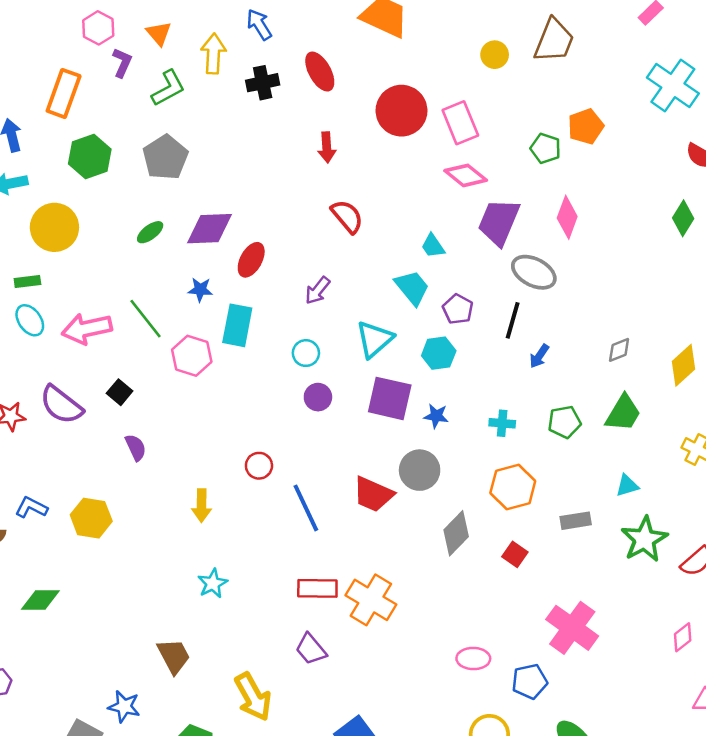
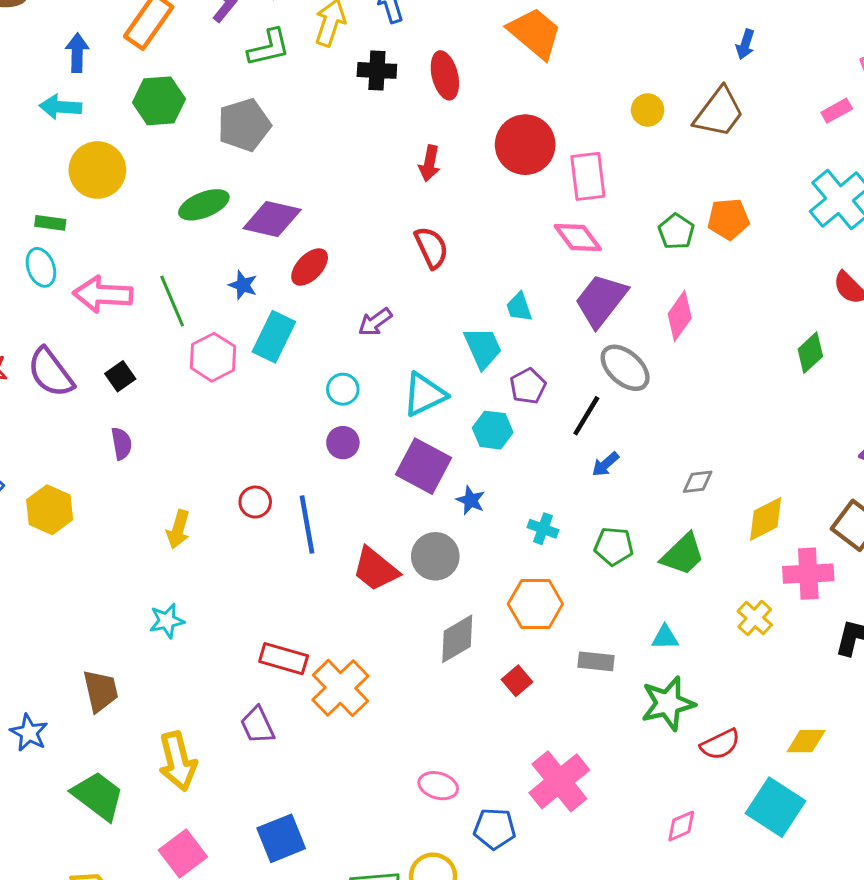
green ellipse: (150, 232) -> (204, 205), size x1.5
blue line: (306, 508) -> (307, 525), moved

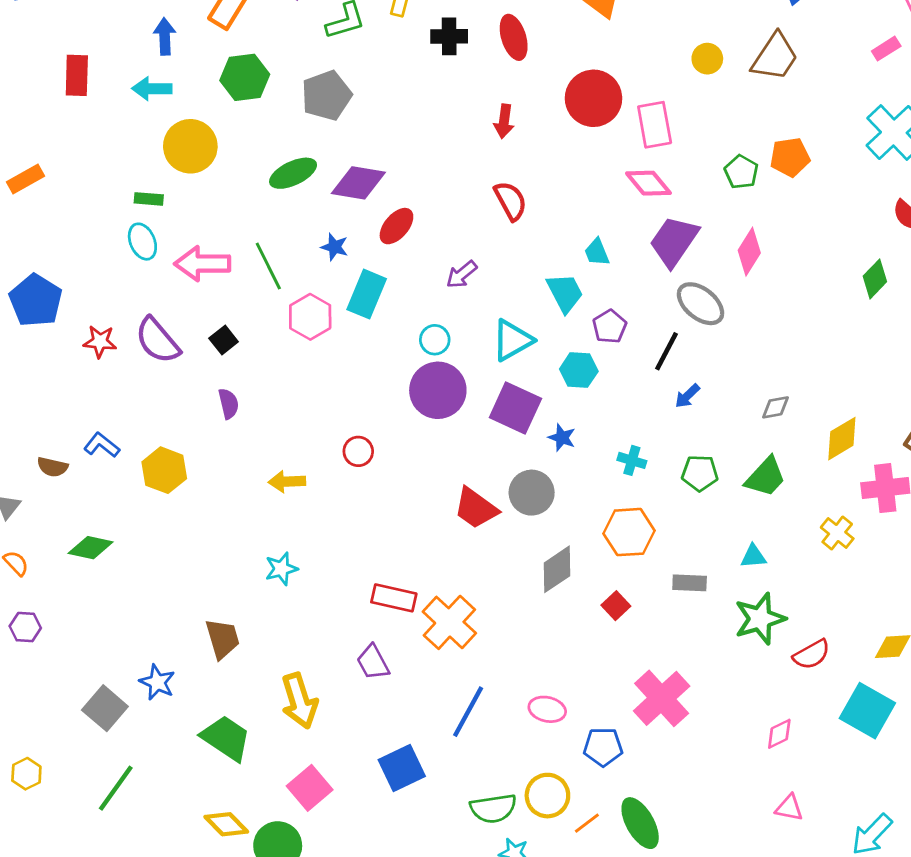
purple circle: (343, 443) -> (438, 390), size x1.8
blue line: (307, 525) -> (468, 712), moved, turned 42
yellow arrow: (178, 529) -> (287, 482), turned 75

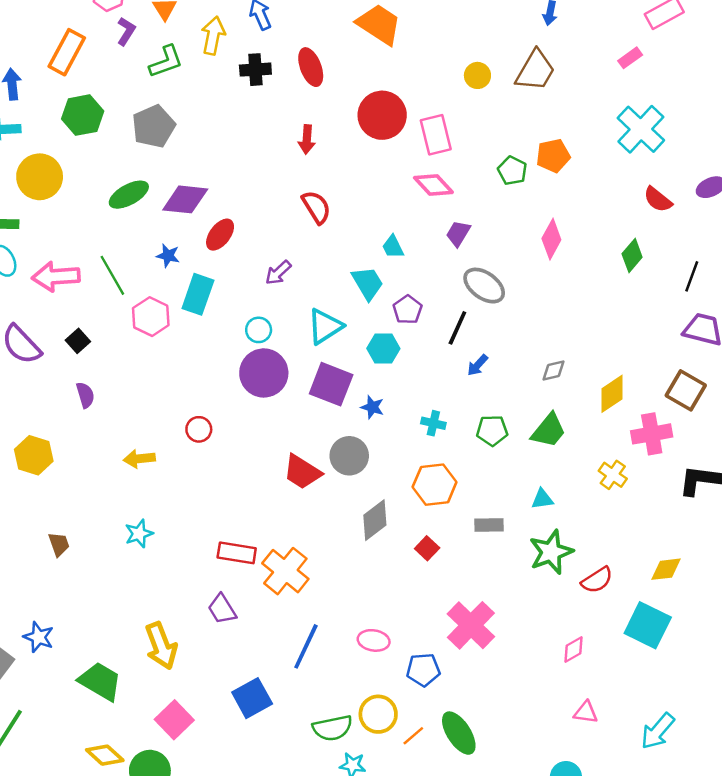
purple trapezoid: (674, 241) -> (458, 233), size x0.6
pink diamond: (749, 252) -> (551, 239), moved
brown trapezoid: (223, 639) -> (59, 544), moved, size x0.7

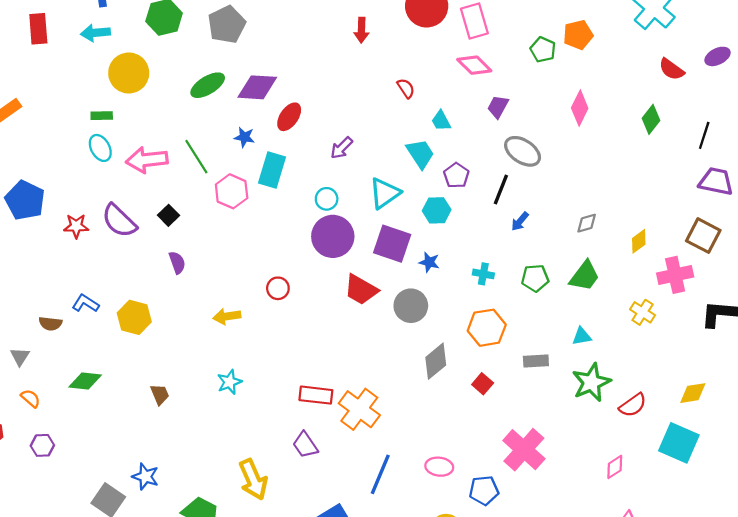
red semicircle: (316, 207) -> (406, 88), moved, size x0.7
yellow diamond: (612, 394) -> (639, 241), size x0.7
red trapezoid: (302, 472) -> (361, 290), moved

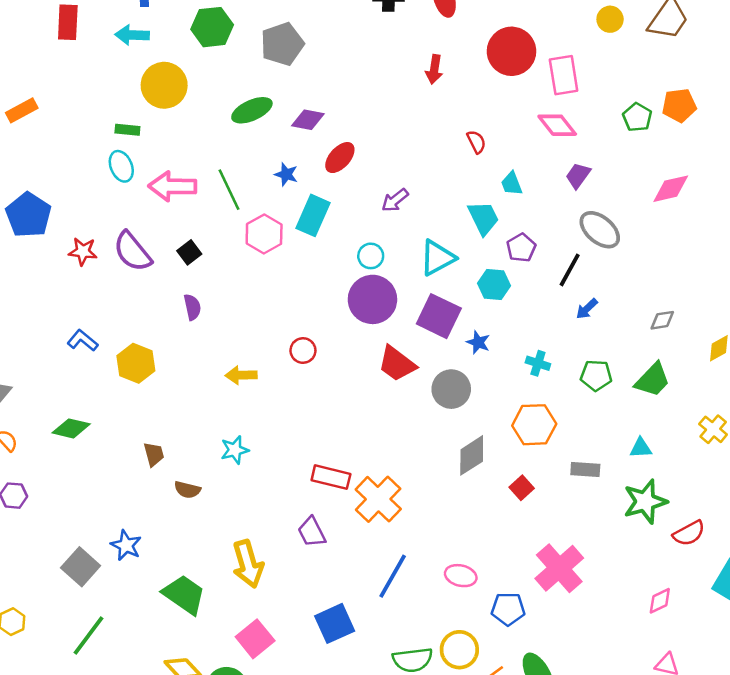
purple diamond: (257, 87) -> (308, 120), size x0.7
pink diamond: (580, 108) -> (671, 189), turned 44
brown semicircle: (50, 324) -> (187, 490), moved

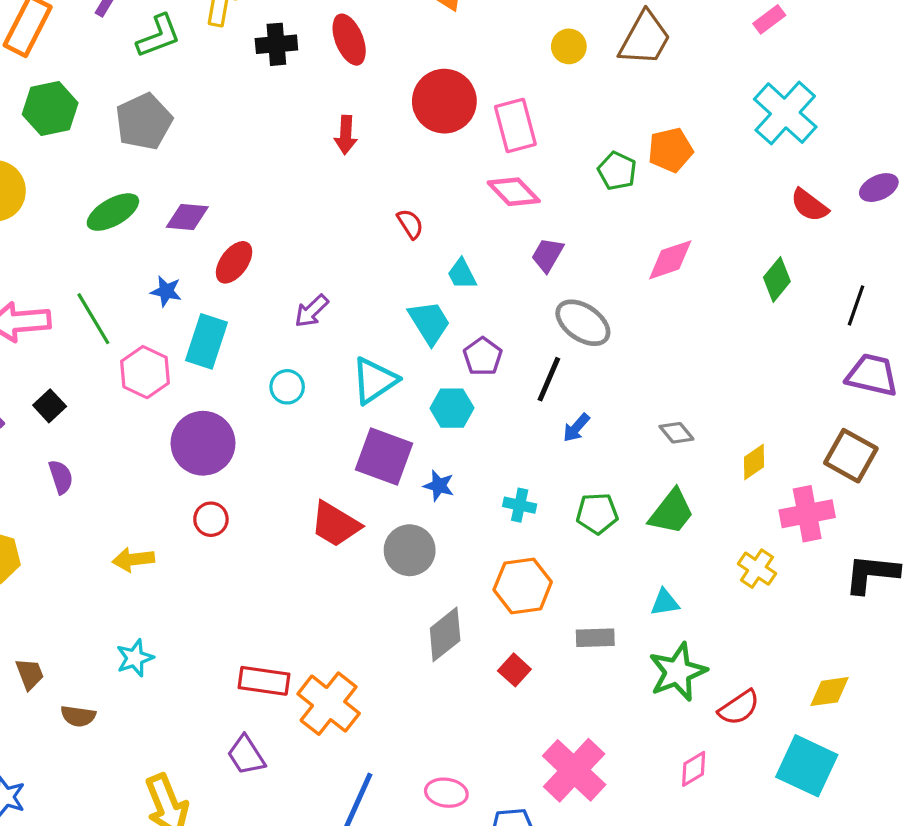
purple circle: (372, 299) -> (203, 443), moved
gray diamond: (662, 320) -> (676, 433), turned 65
pink diamond: (660, 601) -> (694, 769), moved

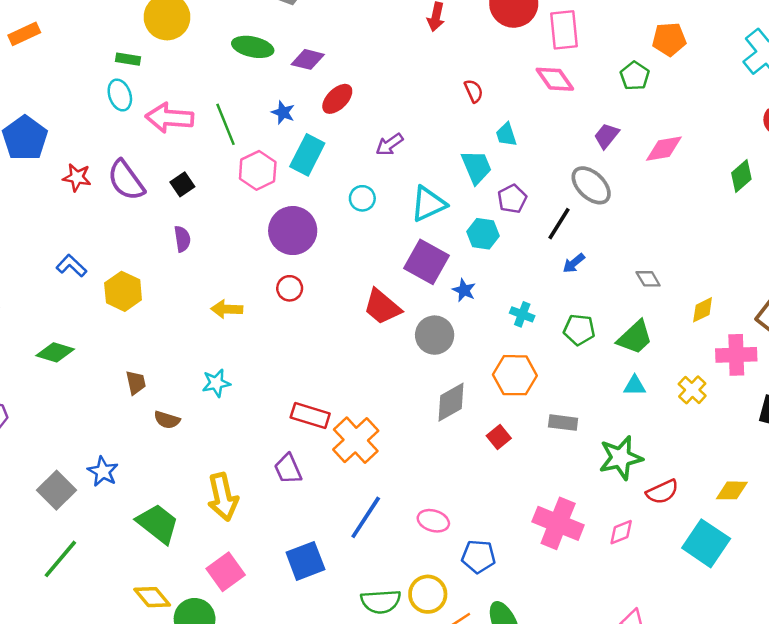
orange pentagon: (670, 150) -> (669, 39), moved
green ellipse: (113, 212) -> (253, 47), turned 33
purple trapezoid: (547, 255) -> (607, 136), moved
cyan triangle: (665, 602) -> (635, 386), moved
pink cross: (574, 770) -> (558, 523), moved, turned -30

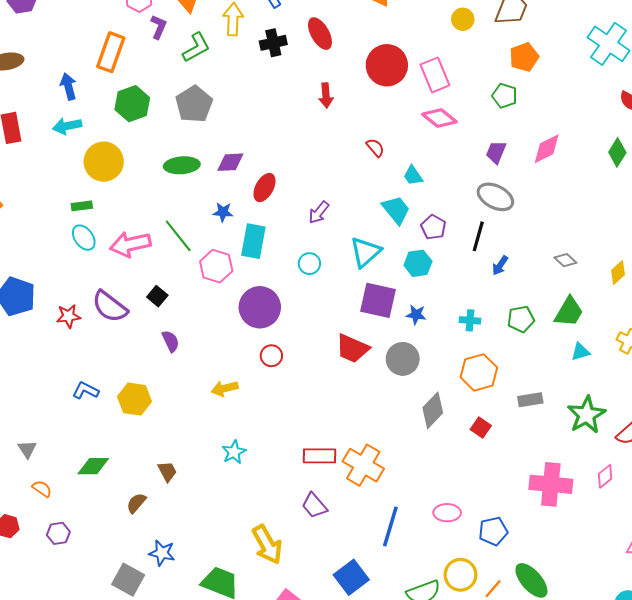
brown semicircle: (167, 420) -> (136, 503), moved, turned 130

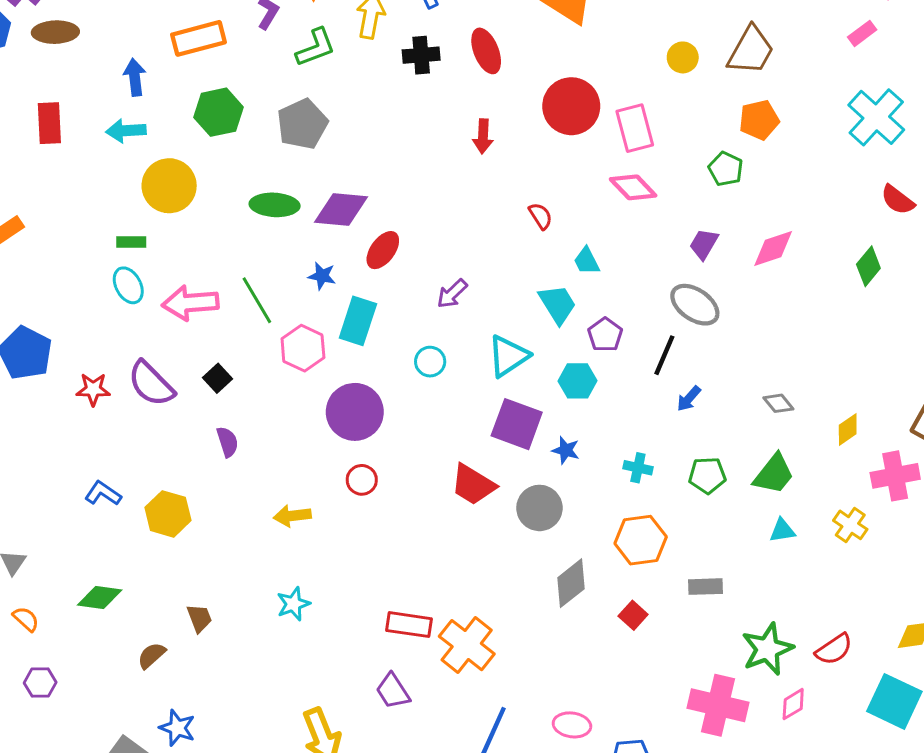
orange rectangle: (111, 52) -> (199, 38), turned 48
purple diamond: (230, 162) -> (341, 209), size x1.4
green star: (586, 415) -> (767, 649), moved

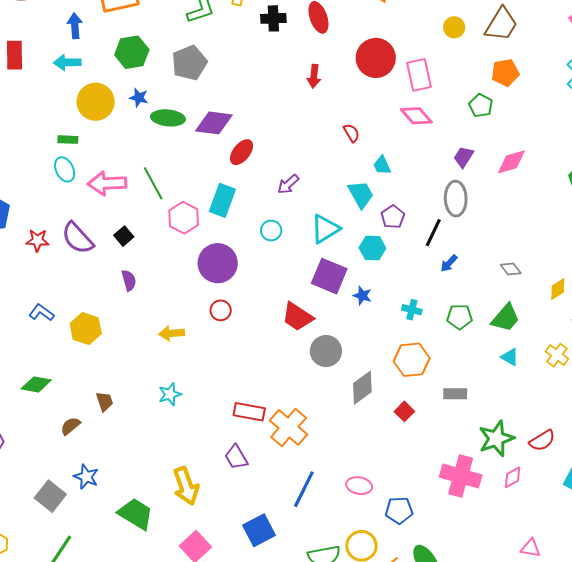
blue star: (322, 276) -> (139, 98), moved
gray ellipse: (695, 305) -> (456, 199), turned 52
gray circle: (539, 508) -> (326, 351), moved
cyan triangle: (782, 530) -> (510, 357), turned 36

